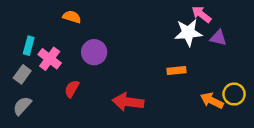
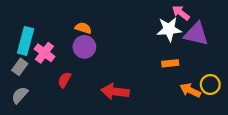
orange semicircle: (72, 17) -> (83, 28), moved
purple triangle: (218, 38) -> (196, 34), size x1.6
cyan rectangle: (29, 46) -> (26, 41), size x1.6
orange rectangle: (176, 70) -> (170, 63), moved

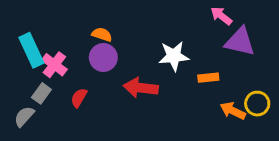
white star: (169, 29) -> (174, 56), moved
cyan rectangle: (26, 41) -> (31, 50), turned -40
gray rectangle: (20, 67) -> (41, 93), moved
red arrow: (115, 92) -> (141, 88), moved

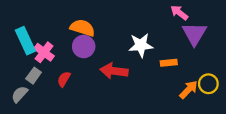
orange semicircle: (102, 34) -> (83, 28), size x1.5
purple triangle: (240, 42) -> (194, 34), turned 48
orange arrow: (233, 111) -> (189, 90), turned 108

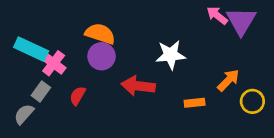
purple triangle: (194, 34) -> (241, 21), moved
cyan rectangle: (25, 41) -> (31, 49), turned -40
orange rectangle: (169, 63) -> (195, 103), moved
orange arrow: (189, 90) -> (228, 80), moved

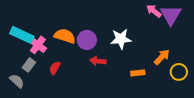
orange semicircle: (100, 34) -> (65, 36), moved
purple circle: (102, 56) -> (87, 40), moved
red arrow: (138, 86) -> (98, 61), size x0.7
gray semicircle: (24, 114) -> (17, 81), turned 91

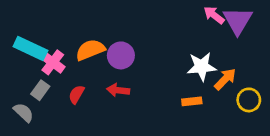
orange semicircle: (65, 36) -> (90, 50), turned -40
white star: (121, 39) -> (202, 67), moved
red arrow: (98, 61) -> (118, 90), moved

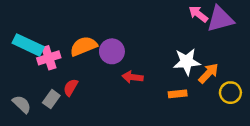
purple triangle: (238, 21) -> (220, 19), turned 44
pink cross: (53, 62) -> (49, 58), turned 35
gray rectangle: (40, 90) -> (51, 99), moved
red arrow: (118, 90) -> (133, 77), moved

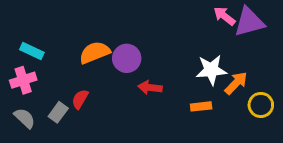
cyan rectangle: (28, 45) -> (32, 51), size x0.7
pink cross: (49, 58) -> (23, 80), moved

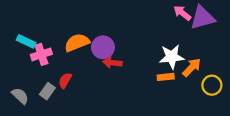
pink cross: (23, 80) -> (41, 54), moved
red arrow: (150, 87) -> (112, 63), moved
orange rectangle: (201, 106) -> (166, 77), moved

